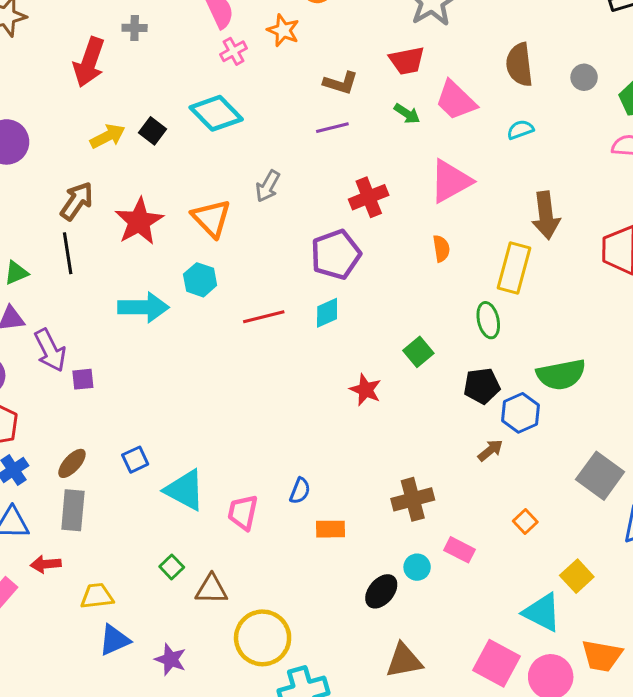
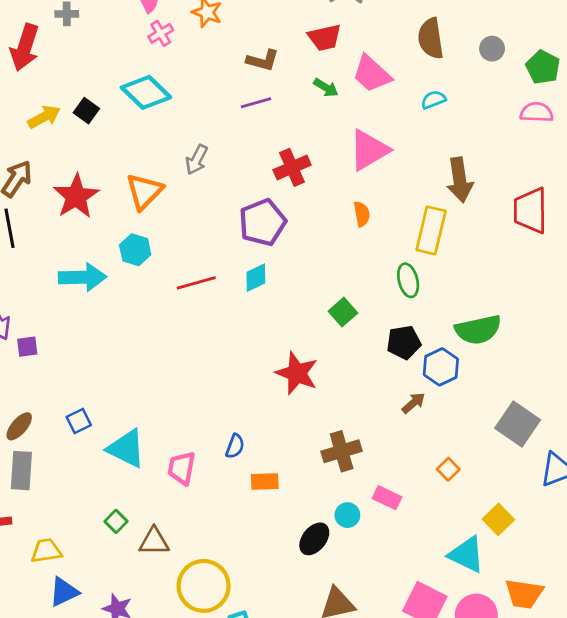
orange triangle: (211, 218) -> (144, 191), turned 30
red star: (366, 390) -> (297, 373), moved, size x1.4

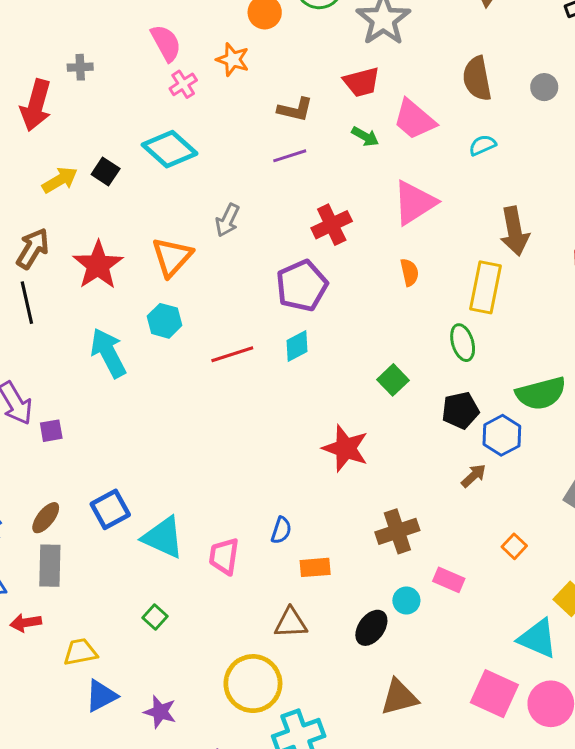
cyan arrow: (82, 277) -> (108, 353), turned -114
blue square: (79, 421) -> (110, 509), size x1.4
brown triangle: (154, 541) -> (291, 623), moved

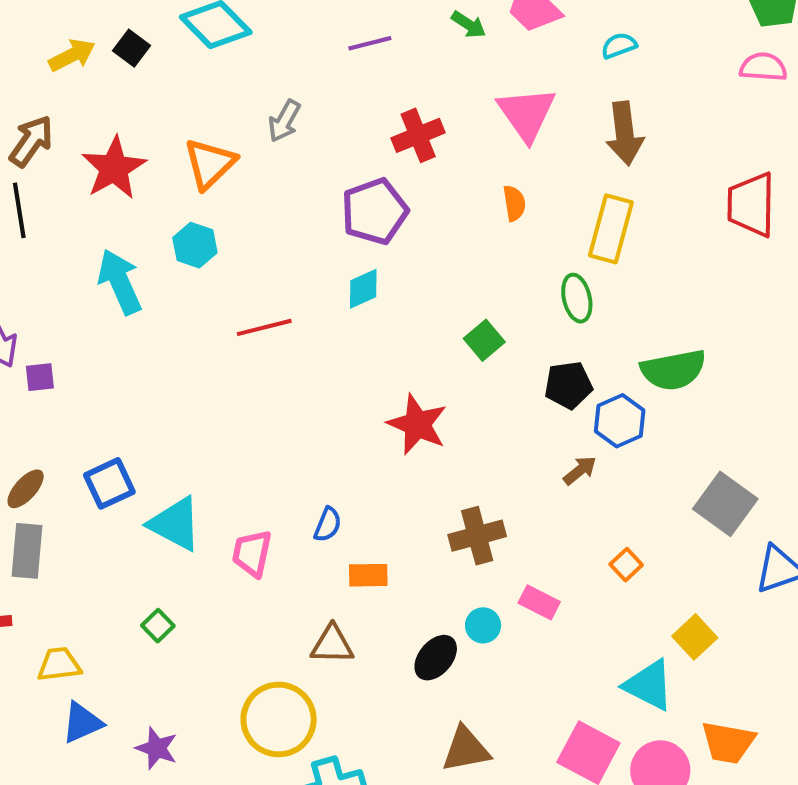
pink triangle: (415, 203) -> (527, 114), turned -36
brown arrow: (515, 231) -> (625, 133), moved
red line: (232, 354) -> (264, 327), moved

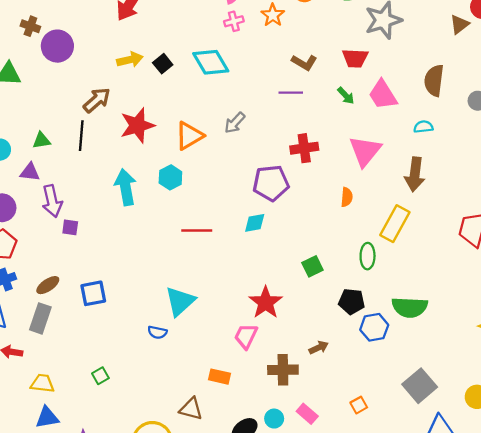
brown arrow: (580, 470) -> (319, 348), moved
cyan triangle: (175, 524) -> (180, 301), moved, turned 36
blue semicircle: (328, 525) -> (157, 332), moved, turned 66
pink trapezoid: (252, 553) -> (246, 336), moved

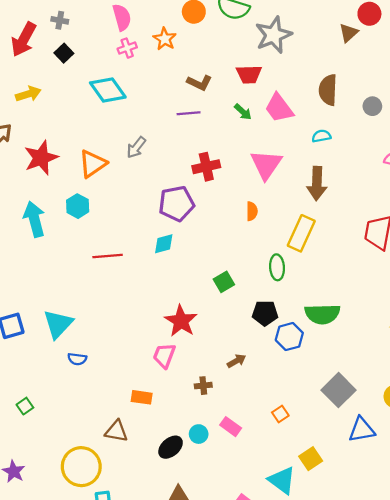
black square: (163, 64) -> (64, 53), moved
cyan triangle: (180, 301) -> (58, 324), moved
brown cross: (283, 370) -> (203, 386), size x0.6

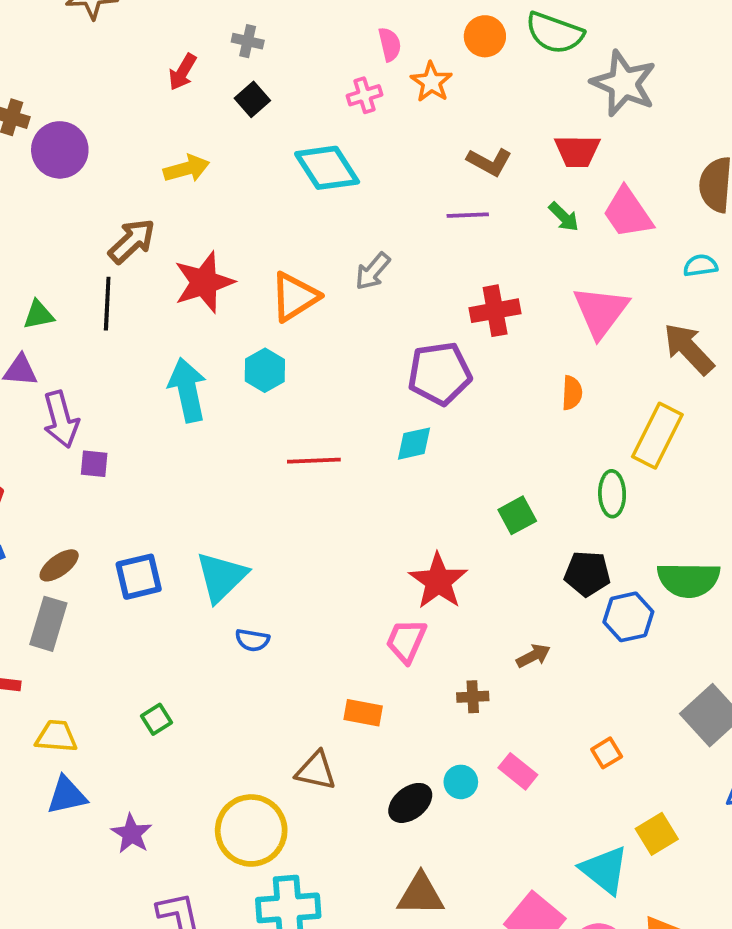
pink semicircle: (122, 17) -> (390, 44), moved, size x0.7
gray star: (273, 35) -> (624, 83), turned -30
red arrow: (24, 39) -> (182, 72), size x0.6
brown arrow: (317, 183) -> (689, 349), turned 132

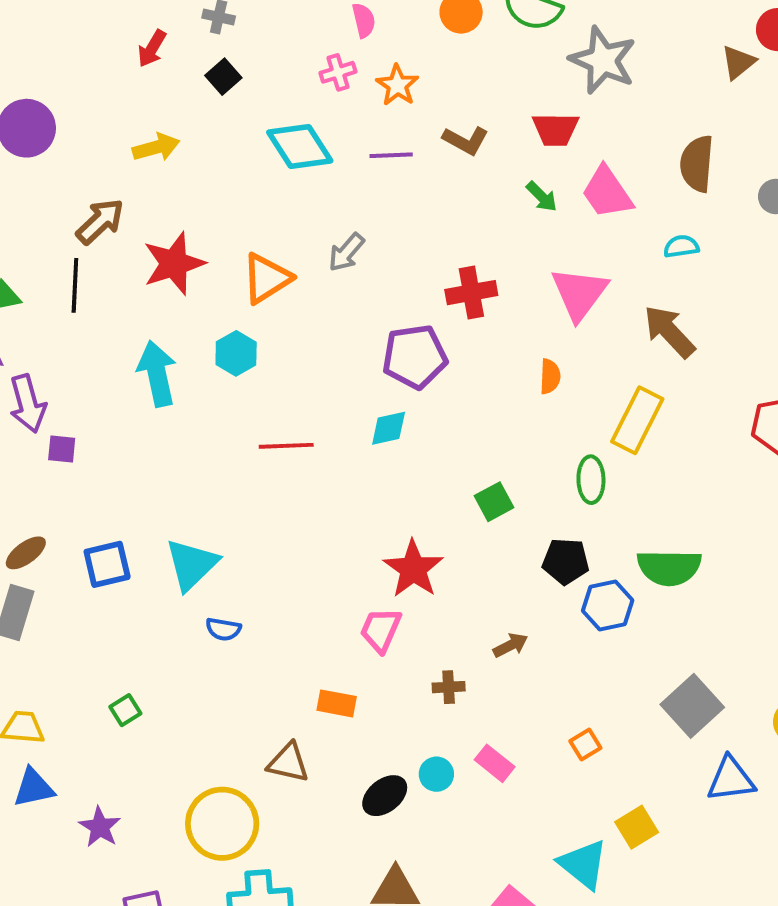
orange star: (431, 82) -> (397, 85), moved
purple line: (468, 215) -> (391, 155), moved

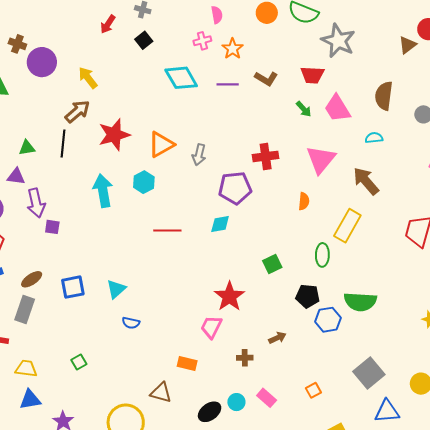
yellow arrow: (156, 147) -> (88, 78), moved, turned -115
gray arrow: (346, 252) -> (199, 155), moved, turned -30
cyan triangle: (192, 564) -> (116, 289), size x0.7

